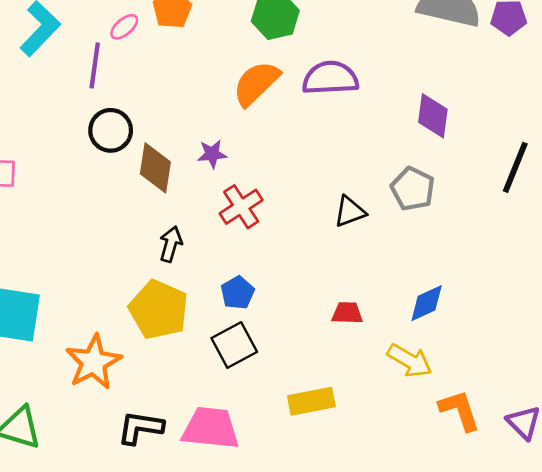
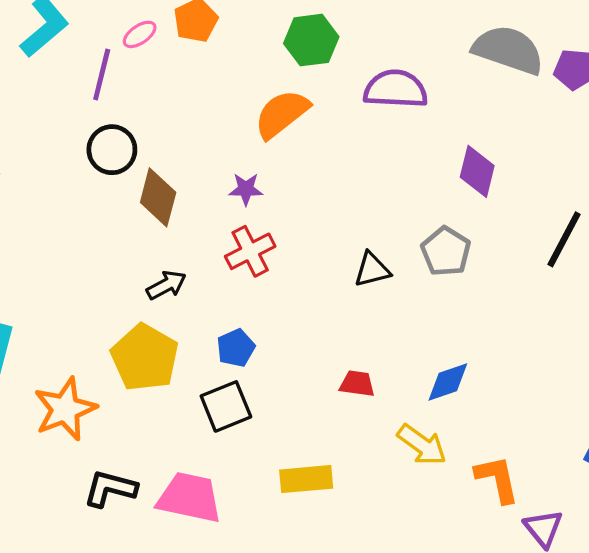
purple semicircle: (330, 78) -> (396, 89), moved
purple star: (212, 154) -> (246, 189), moved
black arrow: (171, 244) -> (166, 285), turned 40
orange L-shape: (460, 410) -> (497, 479), moved

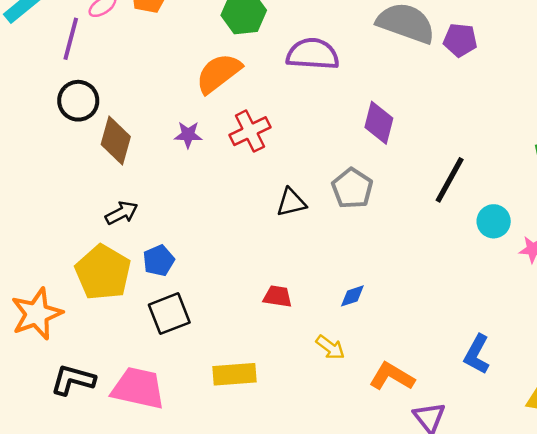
red cross: (250, 251) -> (250, 131), moved
blue pentagon: (236, 348) -> (159, 261), moved
blue diamond: (448, 382) -> (352, 296), size x0.7
yellow arrow: (422, 445) -> (330, 347), size x0.7
orange L-shape: (497, 479) -> (392, 377), turned -48

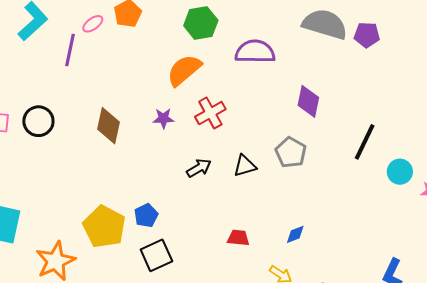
black circle: (78, 101) -> (38, 121), moved
black arrow: (121, 213) -> (199, 168), moved

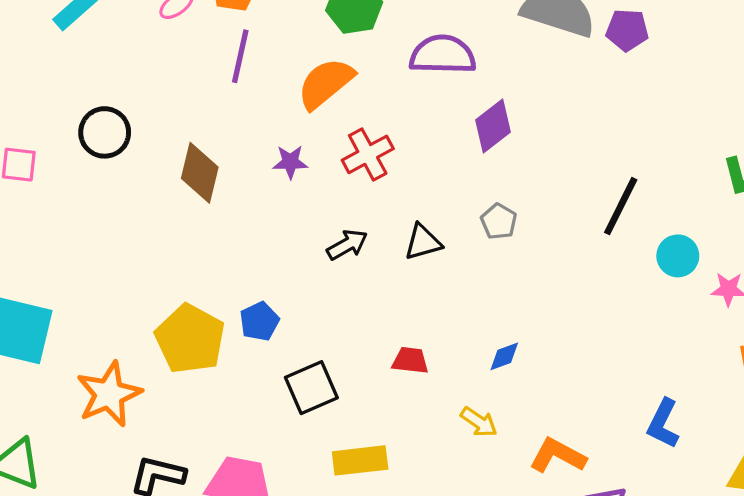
purple line: (70, 50) -> (240, 56), moved
purple diamond: (308, 101) -> (493, 126), moved, turned 40
black circle: (38, 121) -> (105, 132), moved
gray pentagon: (291, 152) -> (499, 221), size x0.7
black square: (156, 255) -> (311, 388), moved

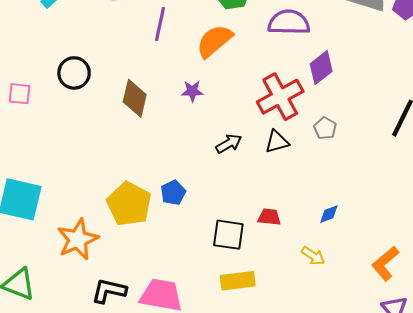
red cross: (368, 154) -> (280, 97), moved, size x1.4
black square: (311, 388) -> (228, 235), moved, turned 32
orange L-shape: (558, 456) -> (385, 263), moved, turned -68

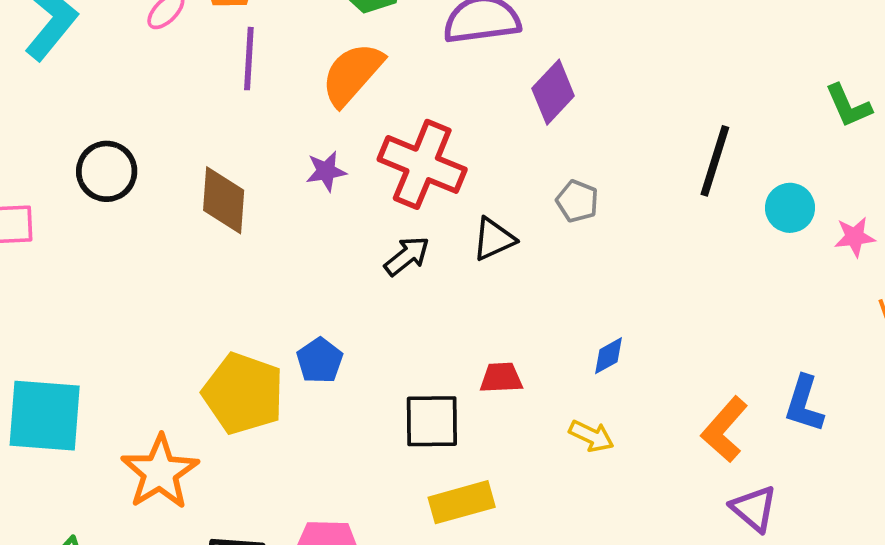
red cross: (280, 97) -> (422, 164), moved, turned -30

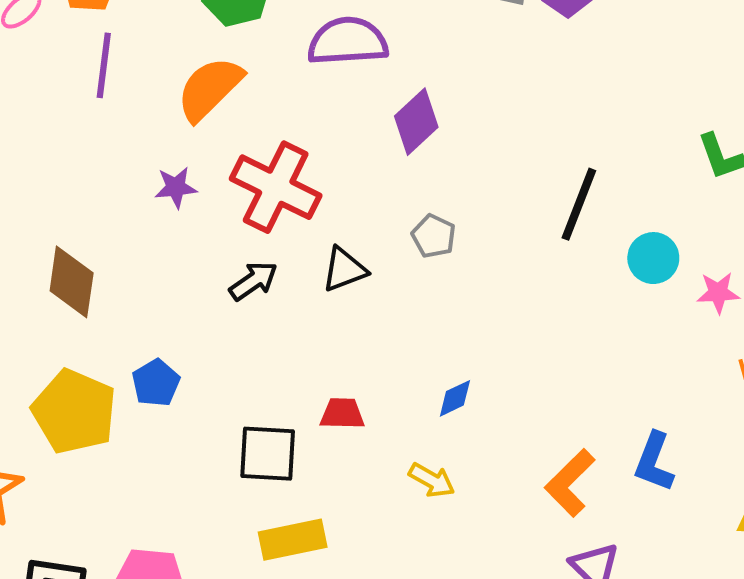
brown diamond: (224, 200) -> (72, 282), moved

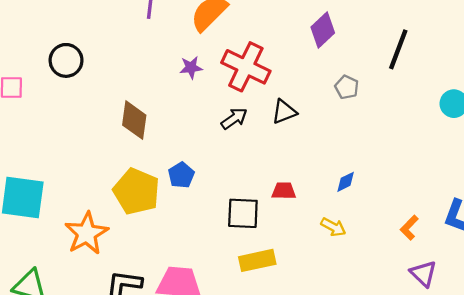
black line: (579, 204) -> (398, 49), moved
gray pentagon: (434, 236) -> (347, 87), moved
orange L-shape: (570, 483) -> (409, 228), size x0.7

